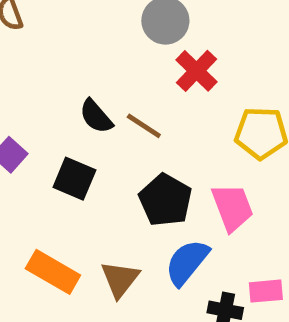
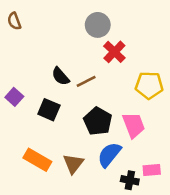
brown line: (144, 126) -> (86, 81), turned -60

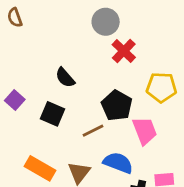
brown line: (86, 81) -> (93, 131), moved
black pentagon: (98, 121) -> (117, 106), moved
blue semicircle: (109, 155) -> (118, 163), turned 72

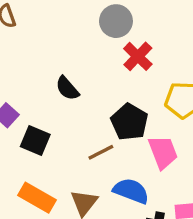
black square: (53, 114) -> (35, 140), moved

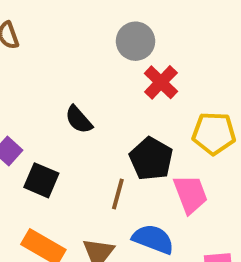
brown line: (101, 152) -> (118, 194), turned -48

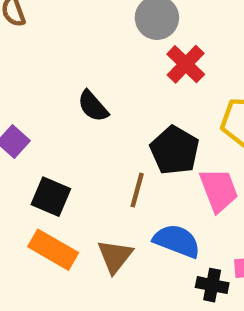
black square: (41, 180) -> (51, 197), moved

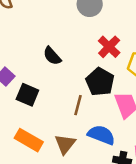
red cross: (186, 64) -> (109, 47), moved
black square: (51, 197) -> (27, 95), moved

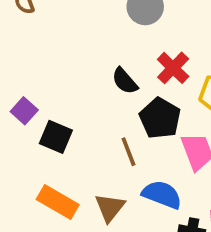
black semicircle: (52, 56) -> (125, 81), moved
brown line: (78, 105) -> (128, 152), turned -36

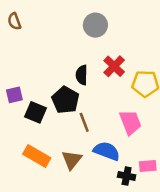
black semicircle: (125, 81) -> (82, 75), turned 42
purple square: (24, 111) -> (14, 95), turned 35
black pentagon: (160, 118) -> (65, 100), moved

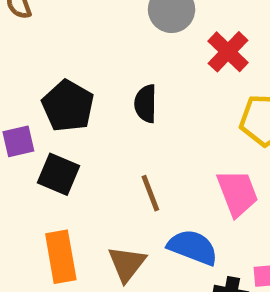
red cross: (114, 66) -> (228, 52), moved
black pentagon: (65, 100) -> (68, 106), moved
orange rectangle: (37, 156) -> (61, 257), turned 50

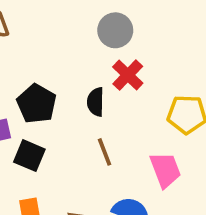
red cross: (228, 52) -> (128, 75), moved
brown line: (150, 193) -> (105, 152), moved

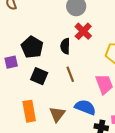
black square: (29, 156) -> (39, 76), moved

